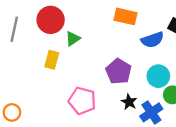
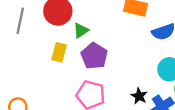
purple pentagon: (118, 71) -> (94, 56), moved

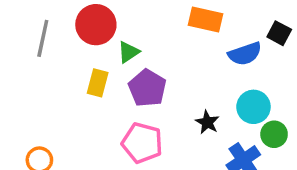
black star: (139, 96) -> (207, 122), moved

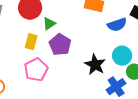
black star: (207, 122) -> (95, 65), size x1.5
pink pentagon: (142, 143) -> (36, 70), moved, turned 30

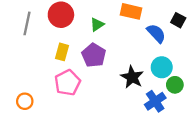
green triangle: (49, 24) -> (97, 25), moved
blue semicircle: (117, 25) -> (156, 33), turned -114

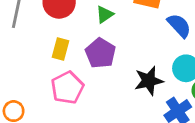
black star: (132, 77) -> (149, 81), turned 30

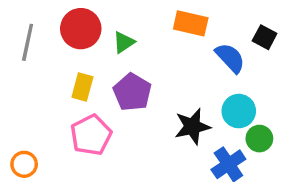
green triangle: (105, 14) -> (124, 42), moved

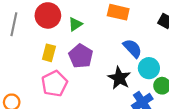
blue semicircle: (230, 58) -> (132, 48), moved
black star: (192, 126) -> (119, 78), turned -30

